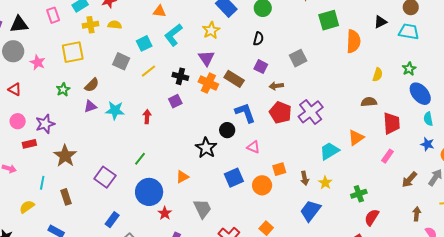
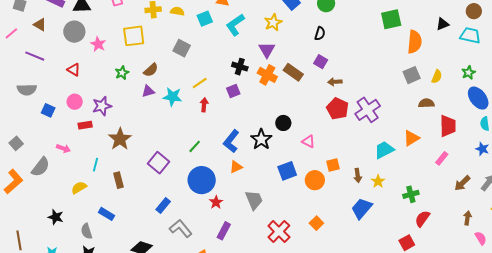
cyan square: (144, 43) -> (205, 19), moved
gray square: (298, 58) -> (412, 75), moved
yellow line: (149, 71) -> (200, 83), moved
blue L-shape: (245, 113) -> (231, 141), moved, turned -125

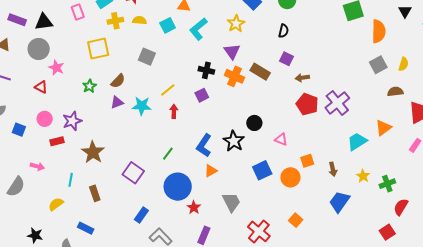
black triangle: (443, 24) -> (405, 11), turned -32
pink star: (98, 44) -> (56, 68), moved
yellow star: (378, 181) -> (363, 176), moved

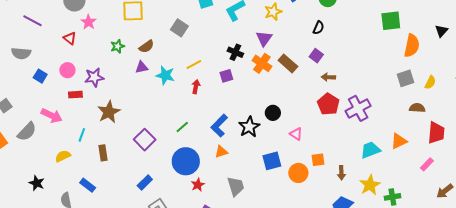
pink arrow: (37, 166) -> (52, 116), size x1.5
yellow star: (363, 176) -> (370, 185), size x1.5

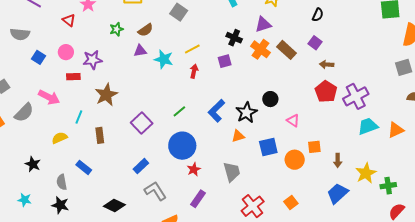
purple triangle: (264, 38) -> (263, 24), turned 36
cyan trapezoid: (370, 150) -> (368, 126), moved
orange triangle: (221, 152) -> (238, 136), moved

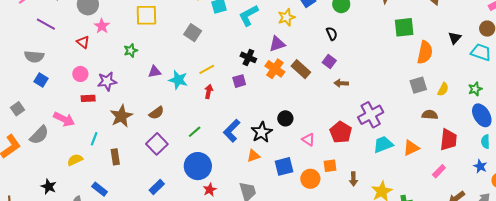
black semicircle: (318, 15) -> (332, 34), turned -48
brown semicircle: (145, 30) -> (156, 113), moved
blue square: (39, 57) -> (41, 80), moved
red pentagon: (326, 92) -> (341, 132), moved

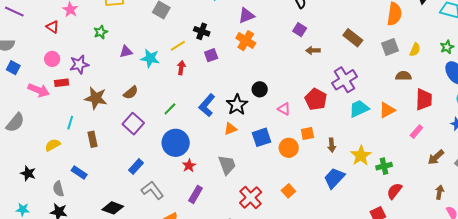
black cross: (248, 57) -> (202, 31), moved
brown rectangle: (301, 69) -> (353, 38), moved
brown star: (121, 116) -> (96, 98), turned -30
pink arrow: (64, 119) -> (39, 90), moved

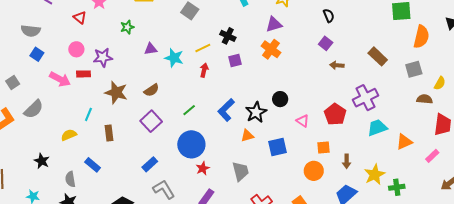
yellow semicircle: (415, 50) -> (440, 83), moved
orange triangle: (387, 110) -> (404, 142), moved
orange circle: (289, 148) -> (314, 171), moved

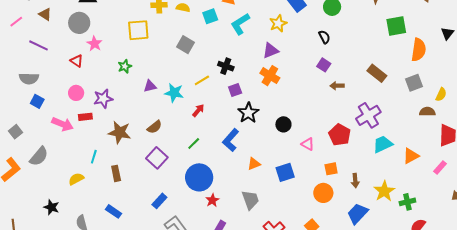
red arrow: (204, 70) -> (198, 110), moved, turned 32
black star: (256, 112) -> (248, 113), moved
blue rectangle: (93, 165) -> (114, 211), moved

